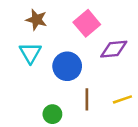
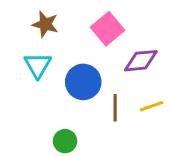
brown line: (87, 99) -> (115, 108), moved
yellow line: (122, 99) -> (151, 106), moved

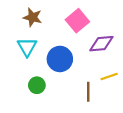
brown line: (115, 108) -> (88, 92), moved
green circle: (65, 141) -> (37, 85), moved

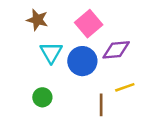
cyan triangle: (27, 47) -> (51, 52), moved
blue circle: (60, 59) -> (82, 61), moved

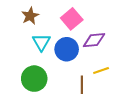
brown star: (37, 20) -> (30, 16), turned 30
green circle: (42, 97) -> (34, 79), size x1.6

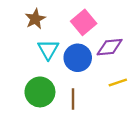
brown line: (82, 85) -> (73, 99), moved

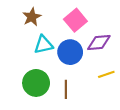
cyan triangle: (48, 50) -> (43, 45), turned 48

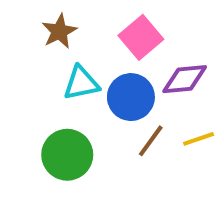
brown line: (66, 89) -> (151, 141), moved, turned 36

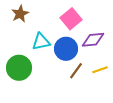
brown star: (59, 31) -> (20, 14), moved
green circle: (67, 155) -> (19, 68), moved

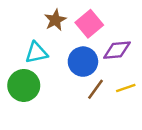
brown star: (20, 14) -> (55, 20), moved
cyan triangle: (41, 42) -> (36, 53), moved

